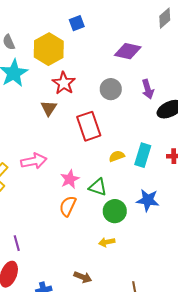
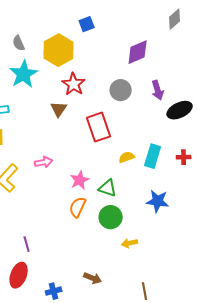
purple diamond: (128, 51) -> (138, 52), turned -36
pink arrow: (34, 161) -> (44, 162), size x0.7
green circle: (115, 211) -> (111, 217), moved
yellow arrow: (107, 242) -> (130, 243), moved

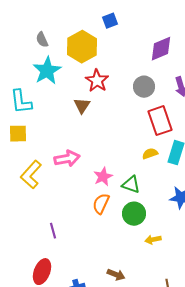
red rectangle: (99, 127) -> (160, 121), moved
pink arrow: (44, 162) -> (67, 159), size x1.4
purple line: (27, 244) -> (53, 231), moved

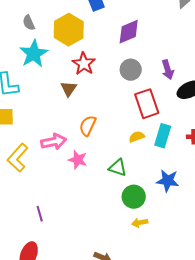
purple diamond: (161, 49) -> (129, 32), moved
pink star: (103, 177) -> (78, 160), moved, turned -30
orange semicircle: (101, 204) -> (88, 126), moved
green circle: (134, 214) -> (134, 197), moved

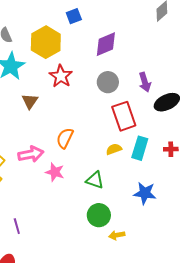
brown triangle: (69, 89) -> (30, 101), moved
green circle: (134, 197) -> (99, 215), moved

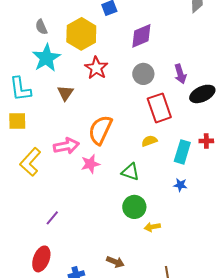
orange semicircle: (65, 138) -> (100, 130), size x1.4
cyan rectangle: (140, 148) -> (182, 152), moved
pink star: (55, 172) -> (90, 164), turned -30
blue star: (145, 193) -> (180, 185), size x0.6
purple line: (17, 226) -> (52, 218), turned 56

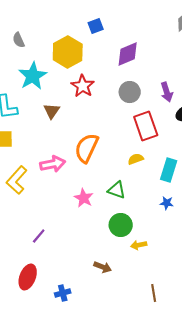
gray semicircle: (41, 27) -> (19, 40), moved
pink star: (90, 164) -> (84, 198), moved, turned -30
brown arrow: (115, 262) -> (103, 267), moved

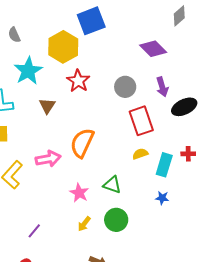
blue square: (96, 26) -> (91, 21), size x1.8
purple diamond: (128, 54) -> (153, 49), moved, turned 68
yellow semicircle: (136, 159) -> (140, 154), moved
yellow arrow: (139, 245) -> (84, 224), moved, turned -42

